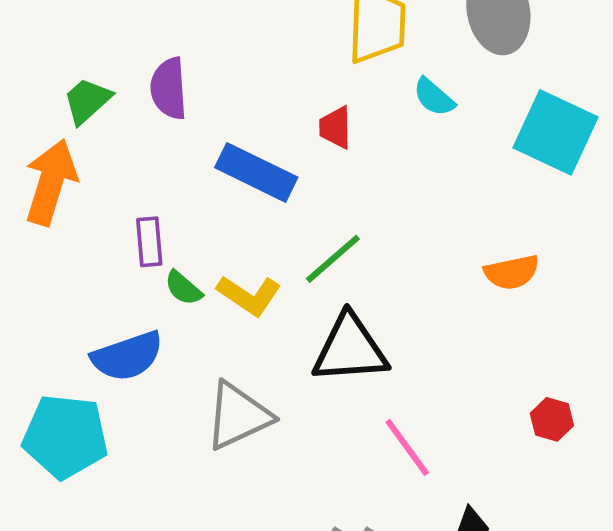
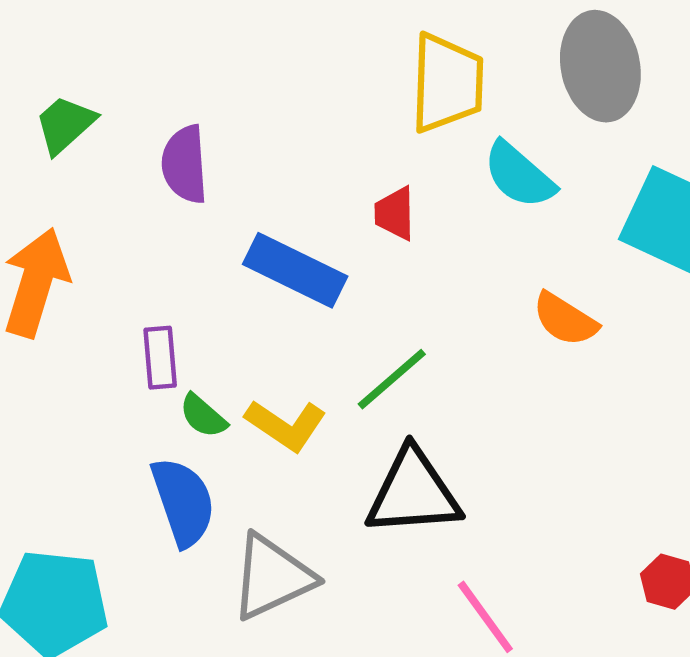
cyan semicircle: (434, 97) -> (519, 175), size x1.4
green trapezoid: (87, 101) -> (65, 124), moved
orange semicircle: (512, 272) -> (565, 319), moved, turned 44
blue semicircle: (127, 356) -> (183, 502), moved, turned -90

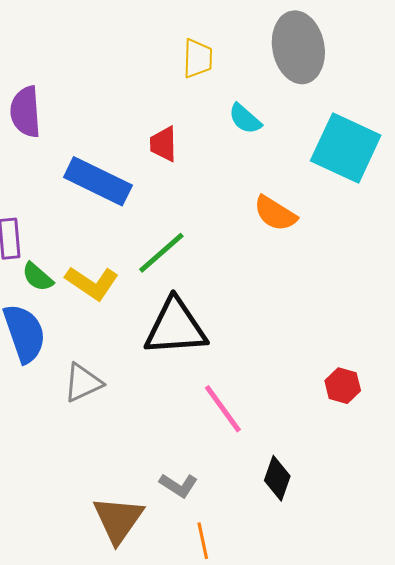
yellow trapezoid: (447, 83) -> (198, 58), size x0.6
cyan semicircle: (519, 175) -> (245, 119), size x0.7
gray triangle: (272, 577) -> (83, 383), size x0.7

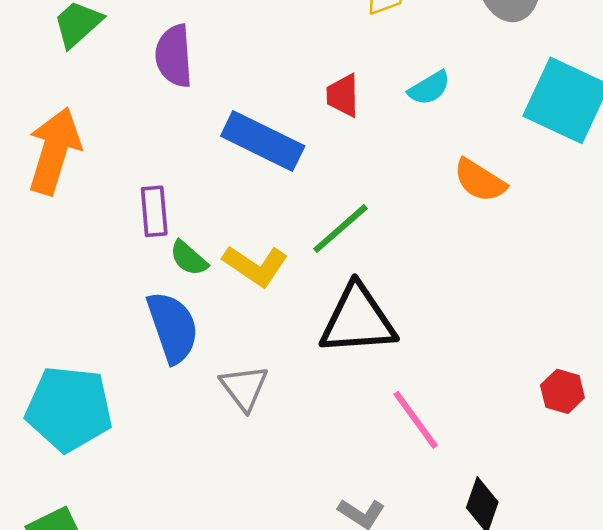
cyan semicircle: (245, 119) -> (429, 88), moved, turned -72
gray triangle: (83, 383) -> (244, 388), turned -42

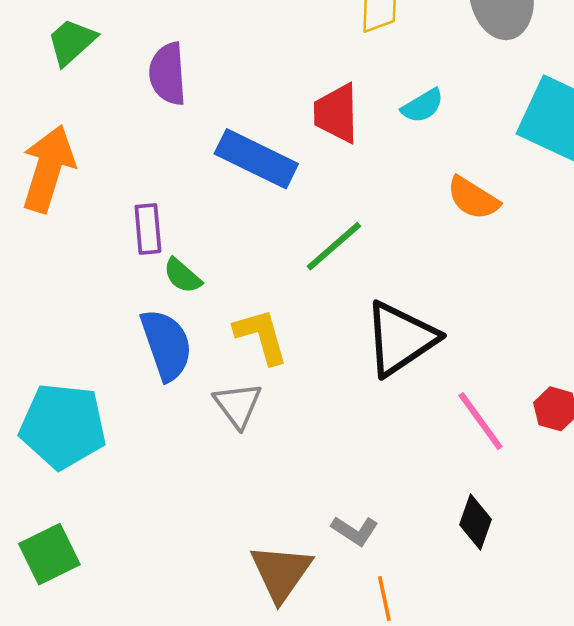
red trapezoid: (343, 95) -> (336, 113), size x1.4
yellow L-shape: (255, 266) -> (261, 336), moved, turned -140
black triangle: (358, 320) -> (400, 339), moved, turned -30
pink line: (416, 420) -> (480, 421), moved

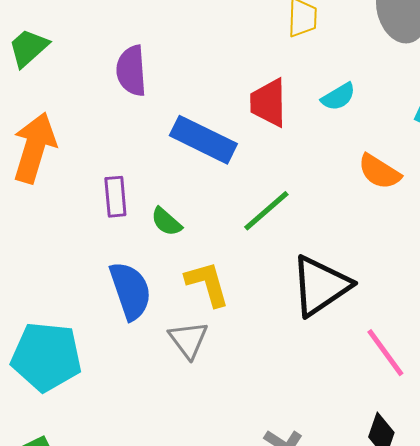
green trapezoid: (72, 42) -> (28, 48), moved
green semicircle: (182, 276) -> (166, 222), moved

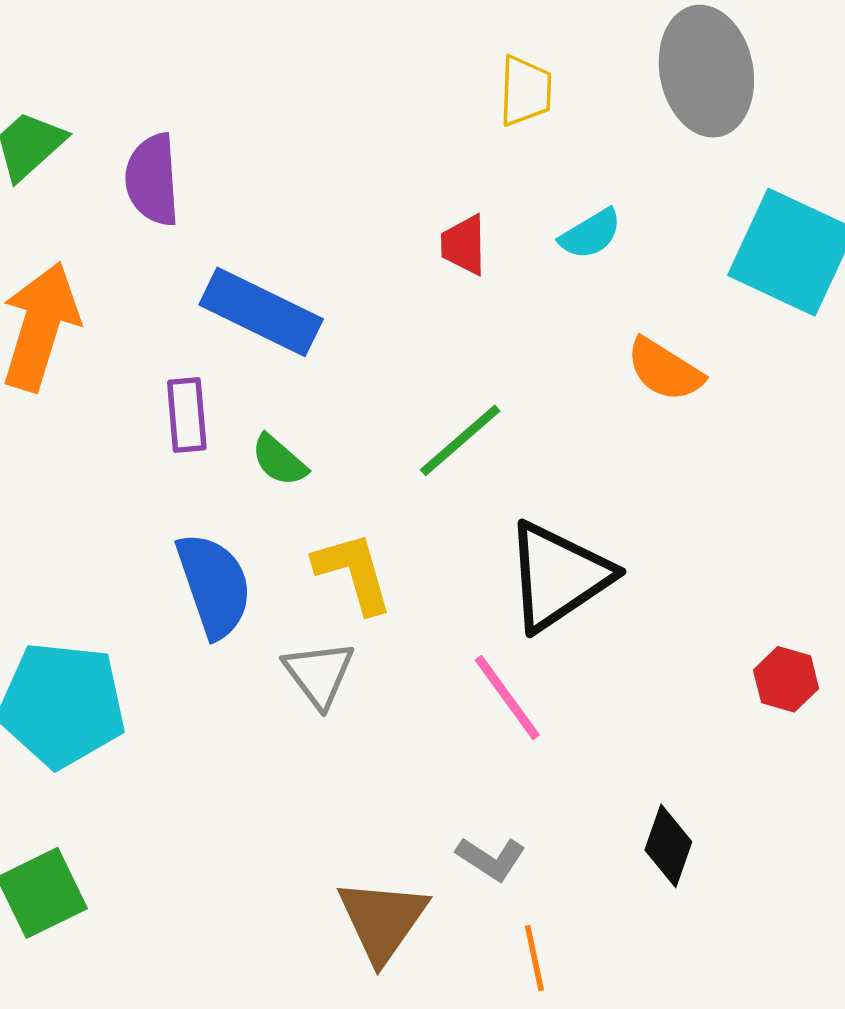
purple semicircle: (131, 71) -> (152, 180), moved
red trapezoid: (268, 103) -> (464, 245), size x0.7
blue rectangle: (203, 140) -> (261, 312), moved
pink line: (385, 353) -> (507, 697), moved

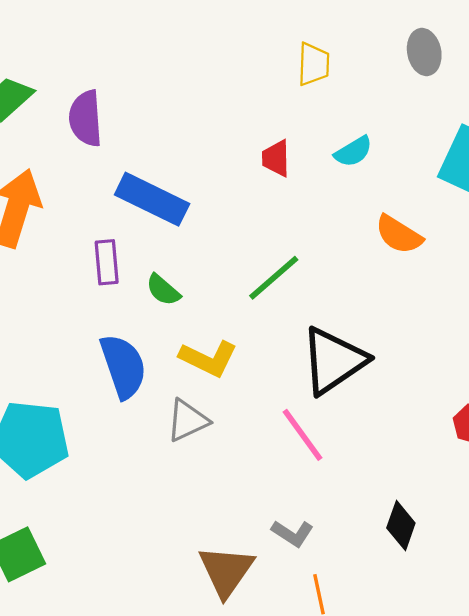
gray ellipse: (706, 71) -> (424, 52), size x0.6
yellow L-shape: (353, 573) -> (208, 359), turned 132
gray triangle: (319, 674) -> (187, 420), turned 42

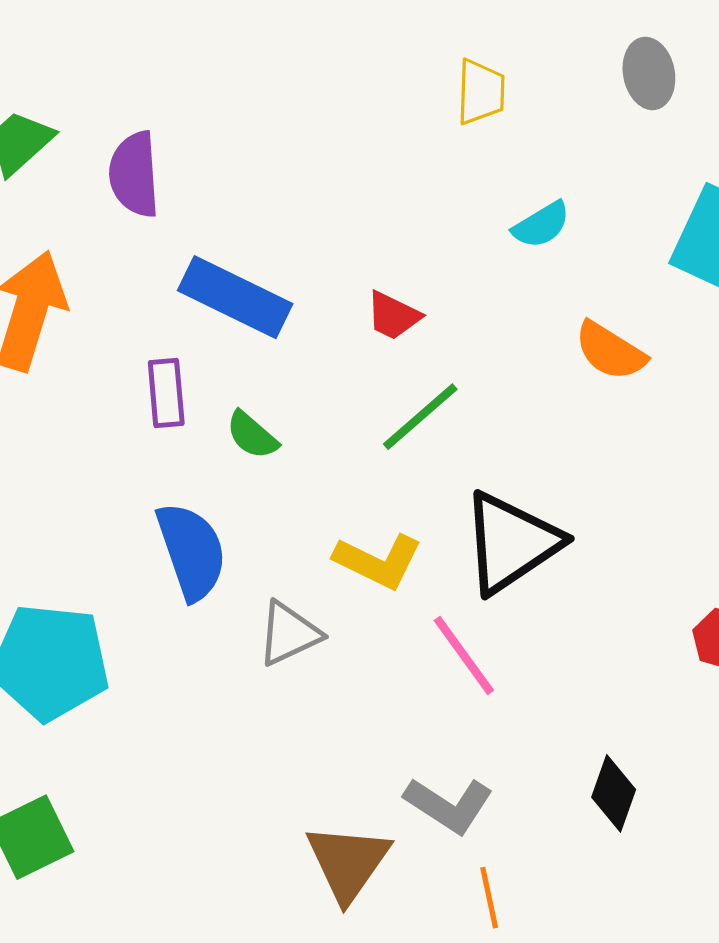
red trapezoid: (276, 158) -> (393, 316), moved, turned -63
yellow L-shape: (208, 359) -> (378, 561), moved
gray L-shape: (293, 533) -> (449, 805), size x1.4

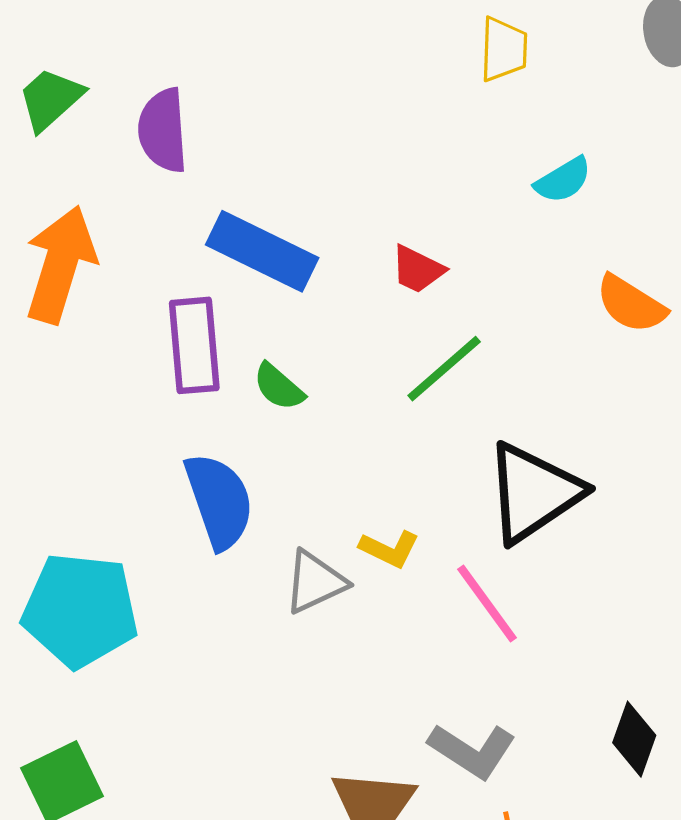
purple rectangle: (166, 393) -> (194, 345), size x1.4
yellow L-shape: (378, 561) -> (389, 549), moved, size x0.7

